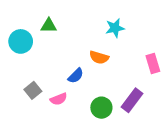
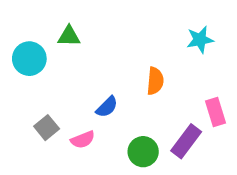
cyan star: (115, 28) -> (200, 40), moved
orange semicircle: (99, 57) -> (155, 81), moved, turned -102
pink rectangle: (153, 64) -> (215, 112), moved

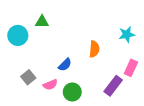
cyan star: (200, 40) -> (127, 34), moved
pink rectangle: (215, 112) -> (131, 68), turned 42
green circle: (143, 152) -> (72, 92), moved

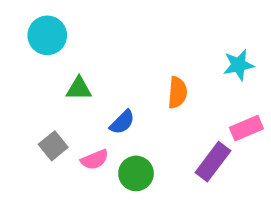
green triangle: (42, 22) -> (79, 89), moved
cyan circle: (18, 35) -> (47, 35), moved
pink rectangle: (131, 68) -> (246, 128), turned 42

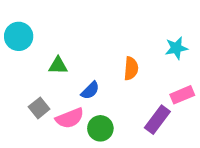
cyan circle: (47, 35) -> (19, 36), moved
pink semicircle: (95, 160) -> (70, 118), size x1.4

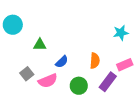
orange semicircle: (131, 68) -> (95, 61), moved
green circle: (100, 128) -> (79, 86), moved

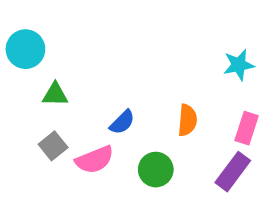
green triangle: (40, 45) -> (55, 95), moved
pink rectangle: (125, 65) -> (247, 128), turned -49
purple rectangle: (108, 82) -> (233, 172), moved

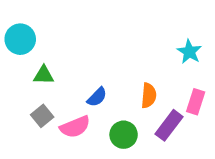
cyan star: (239, 65) -> (189, 52), turned -30
purple rectangle: (233, 172) -> (169, 125), moved

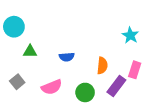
blue semicircle: (97, 97) -> (67, 57), moved, turned 40
gray square: (42, 116) -> (17, 82), moved

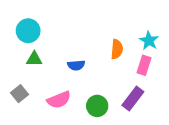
cyan circle: (14, 27) -> (28, 31), moved
orange semicircle: (102, 66) -> (117, 49), moved
pink rectangle: (135, 70) -> (144, 65), moved

